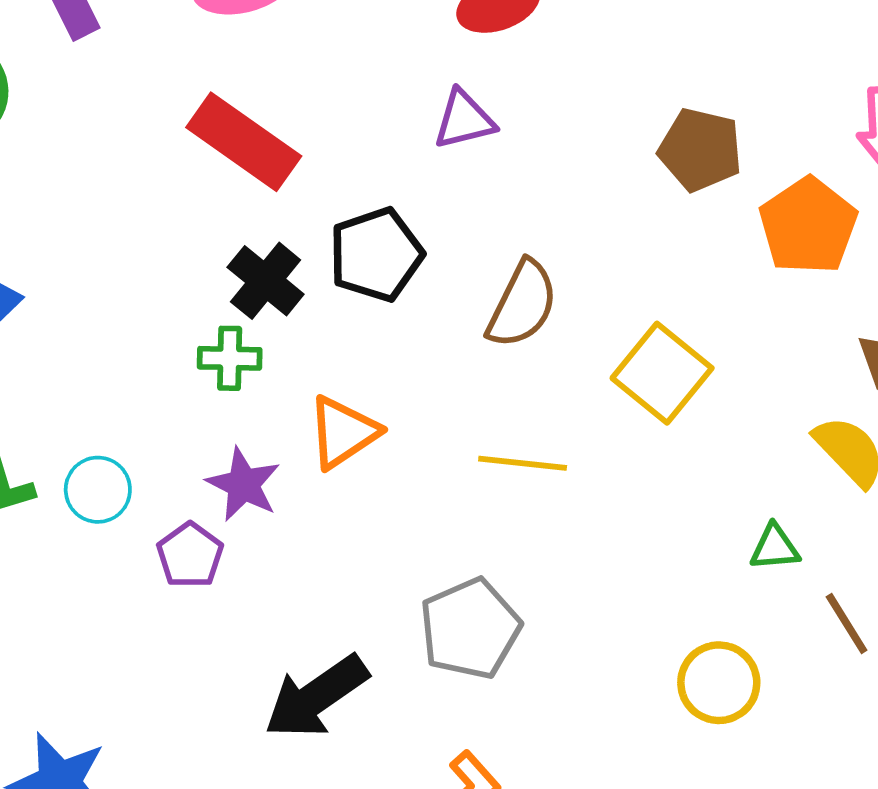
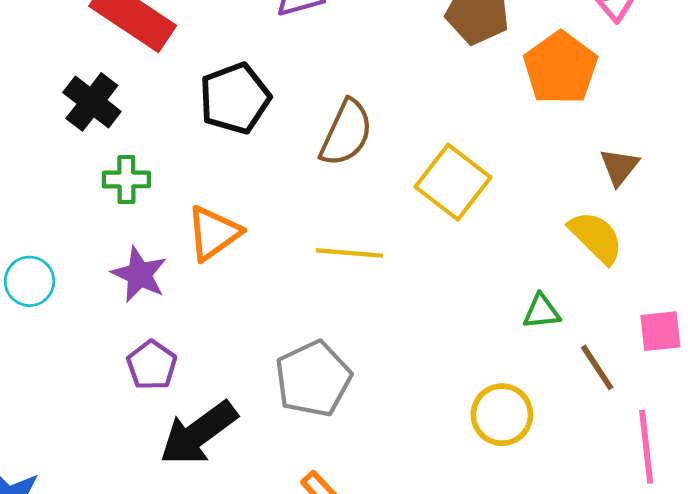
black cross: (266, 281) -> (92, 102), moved
purple pentagon: (190, 555) -> (152, 365), moved

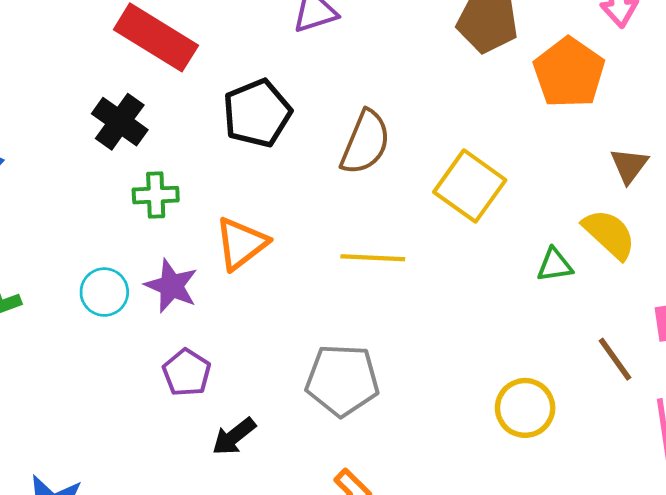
cyan circle: (30, 281) -> (104, 292), moved
green triangle: (541, 311) -> (555, 265), moved
gray pentagon: (313, 379) -> (342, 380), turned 30
black arrow: (198, 433) -> (234, 436), size x0.6

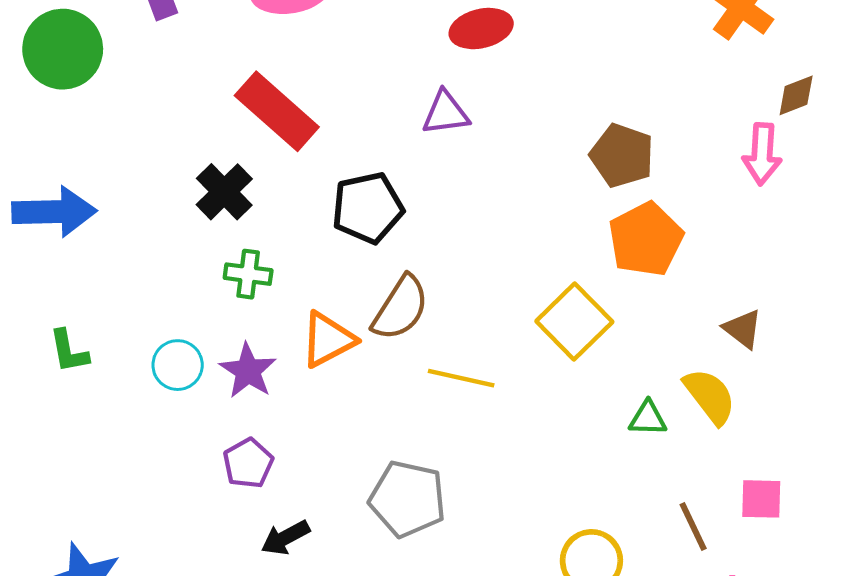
orange pentagon: (569, 73) -> (646, 239), moved
brown semicircle: (365, 143) -> (400, 308), moved
brown triangle: (629, 165) -> (743, 329), turned -39

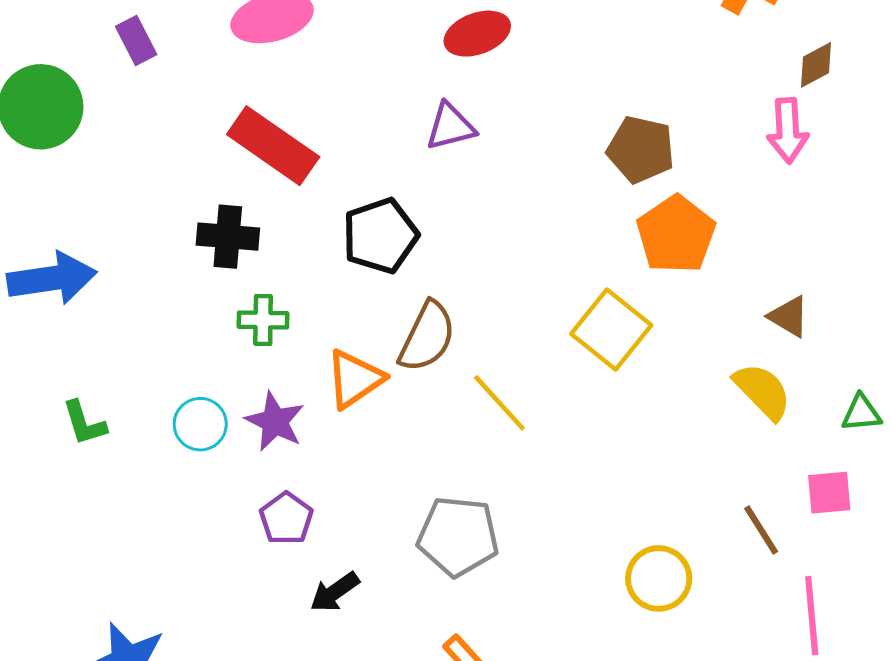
black cross: (224, 192) -> (228, 237), turned -34
yellow line: (461, 378) -> (499, 403), turned 42
green triangle: (648, 418) -> (861, 413), moved

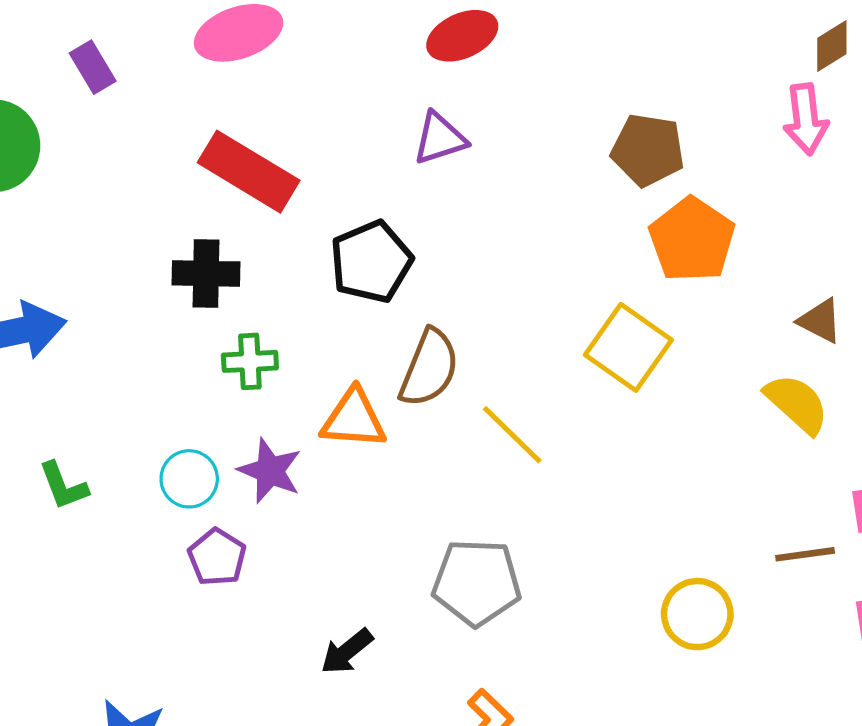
orange triangle: (355, 379) -> (354, 419), turned 42
purple pentagon: (286, 518) -> (217, 557), moved
brown line: (761, 530) -> (805, 554), turned -62

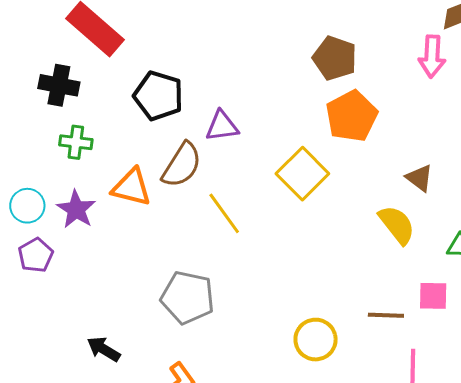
purple triangle: (440, 138) -> (222, 126), moved
black pentagon: (371, 262) -> (158, 96), turned 30
black arrow: (347, 651) -> (104, 349), moved, turned 60

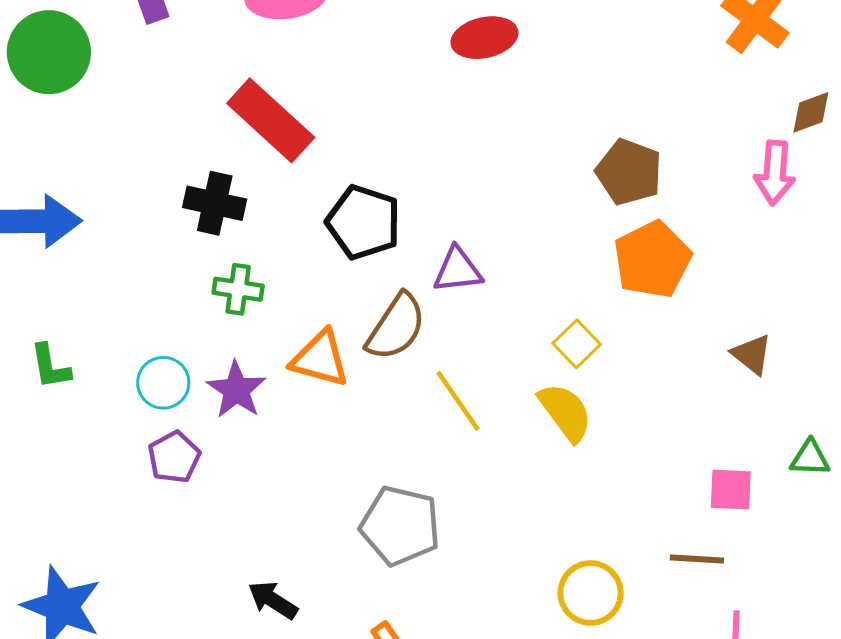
yellow square: (302, 174) -> (577, 344), size x0.6
yellow semicircle: (397, 225) -> (565, 412), moved
pink square: (433, 296) -> (731, 490), moved

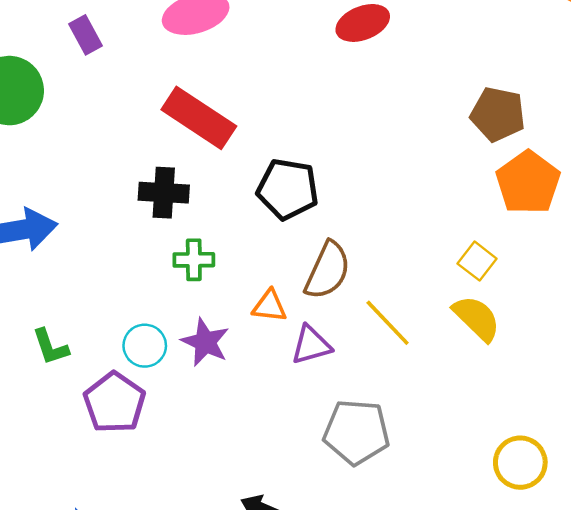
purple triangle: (458, 270) -> (311, 345), moved
orange triangle: (320, 359) -> (270, 306), size x0.7
purple pentagon: (174, 457) -> (114, 403), moved, size x1.4

